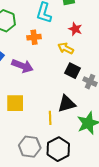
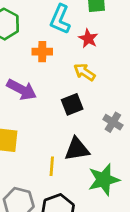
red star: (75, 29) -> (88, 39), moved
black square: (72, 71) -> (72, 104), moved, turned 35

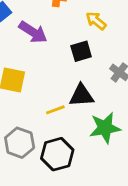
yellow line: (52, 166) -> (55, 110), turned 60

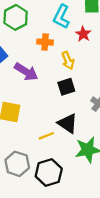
yellow arrow: (96, 21) -> (68, 61), moved, turned -150
black triangle: (81, 95) -> (68, 123), turned 40

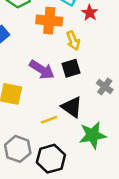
orange cross: (45, 42) -> (49, 21), size x1.5
purple arrow: (26, 72) -> (42, 70), moved

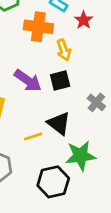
black hexagon: (51, 159) -> (53, 182), moved

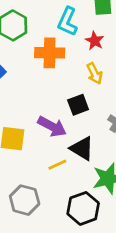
yellow arrow: (64, 50) -> (95, 73), moved
purple arrow: (28, 81) -> (52, 126), moved

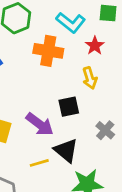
cyan L-shape: (67, 22) -> (71, 22), turned -84

